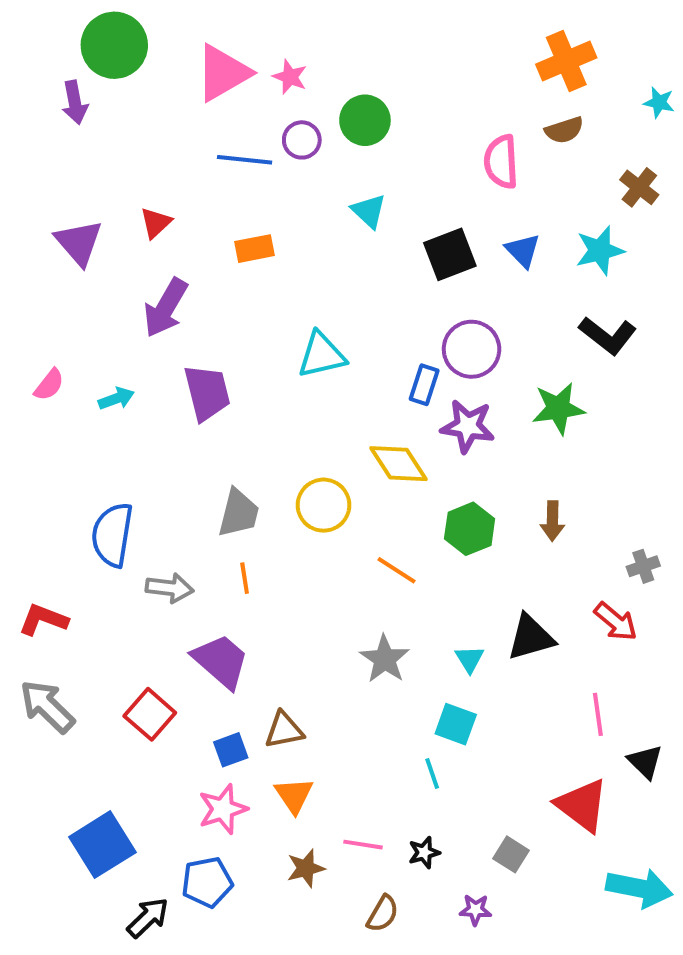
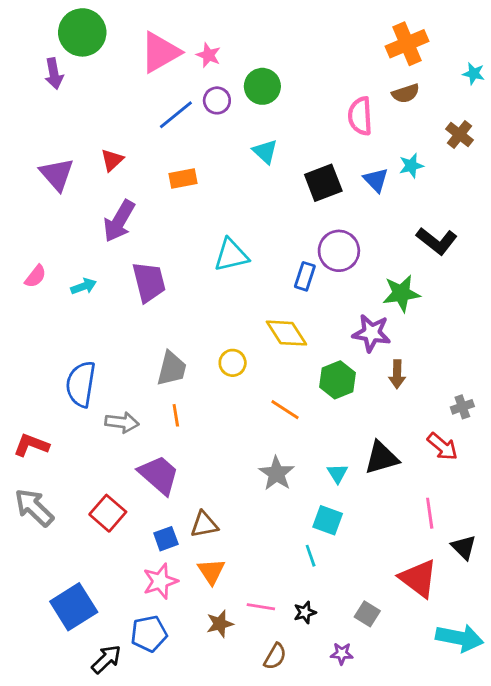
blue line: (245, 160) -> (176, 115), turned -45
cyan star: (600, 251) -> (411, 166), moved, size x0.7
purple star: (468, 426) -> (372, 333), moved
yellow circle: (323, 505) -> (233, 363), size x0.7

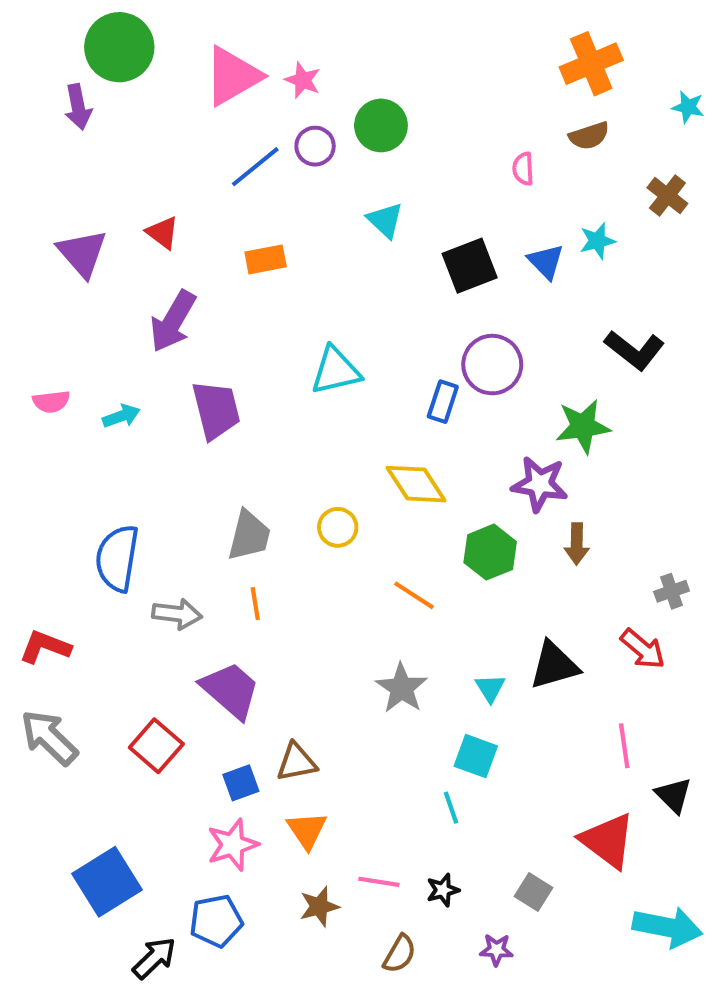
pink semicircle: (360, 116) -> (523, 169), size x0.6
red triangle: (112, 160) -> (163, 233), turned -40
pink semicircle: (35, 276) -> (51, 402), turned 45

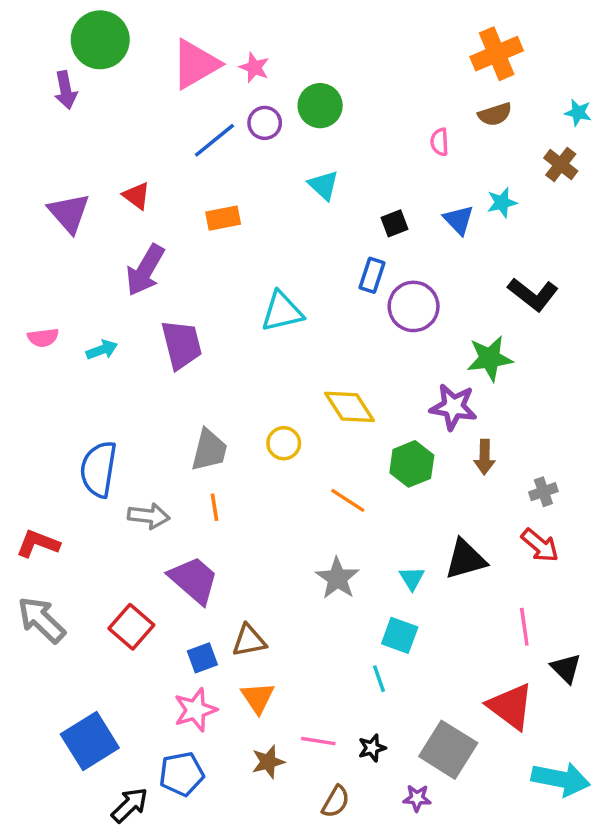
cyan star: (688, 107) -> (578, 113), moved
black square: (470, 266) -> (395, 223), size x0.6
blue rectangle: (443, 402) -> (372, 275), moved
gray cross: (672, 591) -> (543, 492), moved
gray square: (533, 892) -> (448, 750), size x1.8

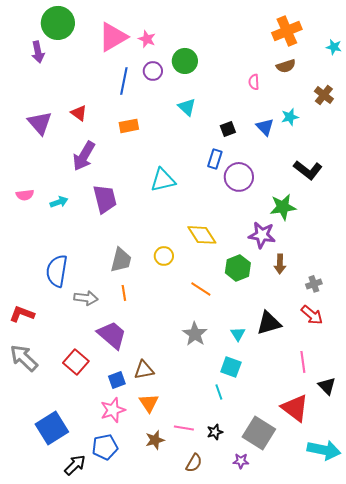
cyan star: (578, 113) -> (334, 47), moved
blue line: (214, 140) -> (124, 81), turned -40

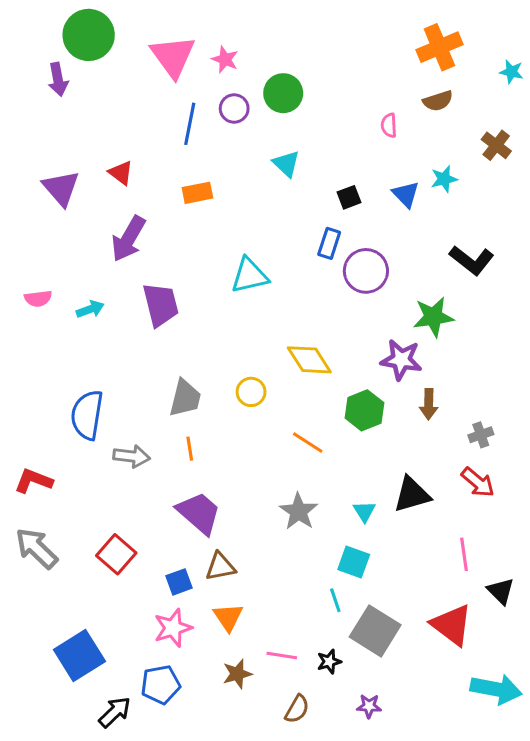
pink triangle: (113, 37) -> (173, 56), turned -36
purple trapezoid: (112, 335) -> (199, 513), moved
gray square: (259, 433) -> (375, 631), moved

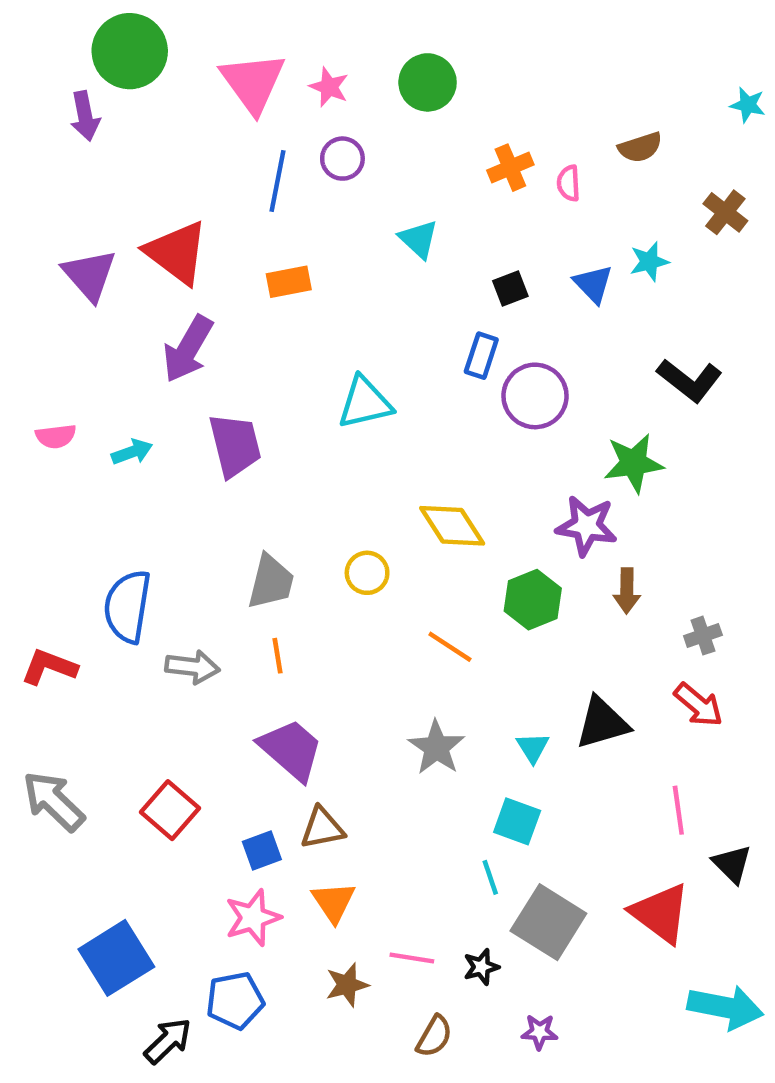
orange cross: (439, 47) -> (510, 168), moved, size x0.7
green circle: (283, 93) -> (428, 82), moved
red triangle: (121, 173) -> (177, 253), size x1.8
red L-shape: (33, 481) -> (49, 667), moved

